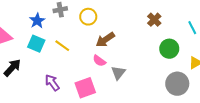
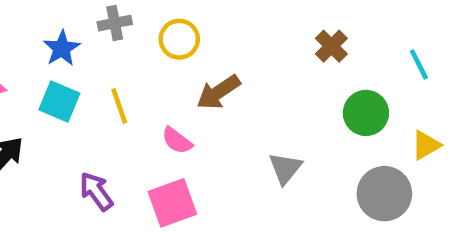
yellow line: (62, 46) -> (119, 106), turned 35
pink semicircle: (99, 61) -> (177, 141), moved
gray triangle: (118, 73) -> (285, 168), moved

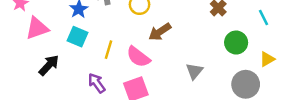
yellow line: (119, 106) -> (109, 50), moved, turned 36
pink semicircle: (177, 141) -> (138, 57), size x1.5

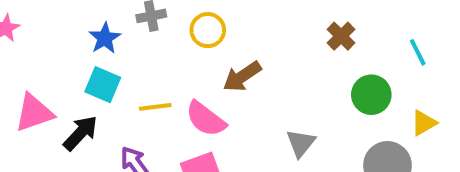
pink triangle: (37, 28) -> (34, 113), moved
yellow line: (109, 50) -> (155, 107), turned 66
black arrow: (49, 65) -> (81, 133), moved

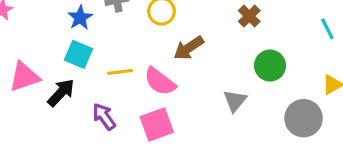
brown cross: (341, 36) -> (249, 16), moved
green circle: (371, 95) -> (270, 66), moved

